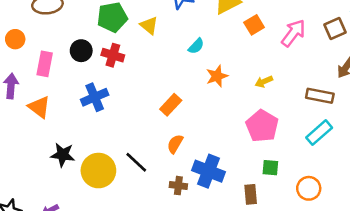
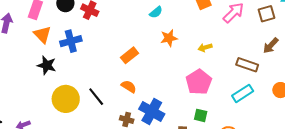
orange triangle: (39, 107) -> (42, 35), moved
orange semicircle: (175, 144) -> (129, 86), turned 84
black star: (63, 155) -> (47, 65), moved

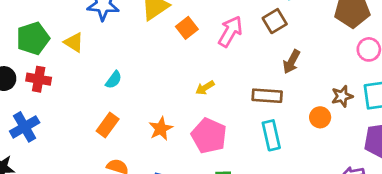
cyan semicircle: (156, 12) -> (114, 80), moved
orange star: (169, 38) -> (161, 129), moved
cyan rectangle: (243, 93) -> (271, 135), turned -55

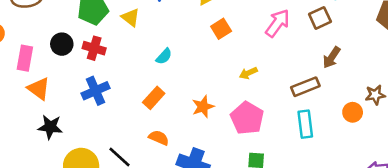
orange square: (187, 28) -> (221, 29), moved
brown rectangle: (267, 96) -> (305, 87), turned -32
blue cross: (25, 127) -> (95, 91), moved

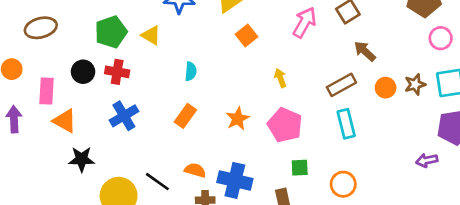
cyan semicircle: (164, 56) -> (191, 71), turned -30
brown arrow: (332, 58) -> (365, 51), turned 105
yellow arrow: (248, 73) -> (280, 78), turned 102
orange circle: (353, 112) -> (386, 88), moved
orange semicircle: (159, 138) -> (195, 170), moved

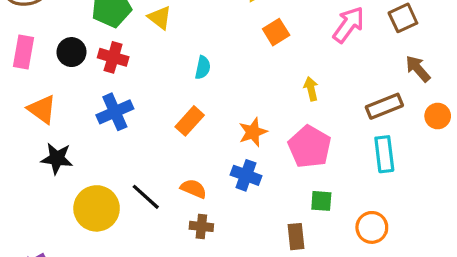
pink rectangle: (46, 91) -> (24, 52), moved
blue cross: (235, 180) -> (246, 175), moved, size x0.7

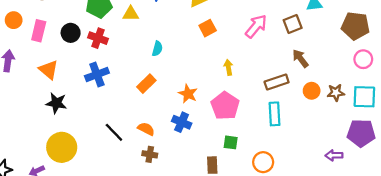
yellow triangle: (160, 18) -> (131, 14), turned -42
orange star: (253, 132) -> (188, 94), turned -30
yellow circle: (97, 208) -> (62, 147), moved

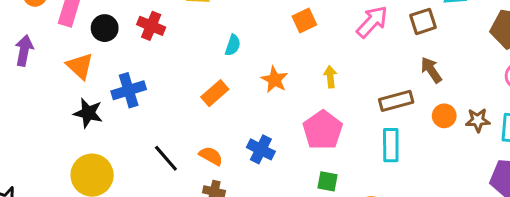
black circle: (71, 33) -> (105, 28), moved
blue cross: (97, 74) -> (129, 90), moved
orange star: (188, 94) -> (275, 80), moved

